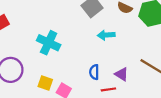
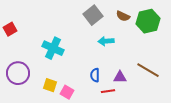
purple triangle: (121, 74) -> (120, 77), turned -32

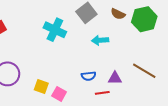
cyan cross: (53, 48) -> (55, 30), moved
blue semicircle: (95, 75) -> (89, 76), turned -96

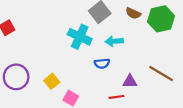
cyan cross: (55, 30) -> (80, 37), moved
blue semicircle: (89, 76) -> (102, 64), moved
yellow square: (41, 87) -> (52, 81), moved, turned 32

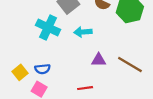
blue semicircle: (102, 64) -> (42, 69), moved
purple triangle: (130, 81) -> (99, 60), moved

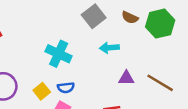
cyan cross: (48, 27) -> (59, 54), moved

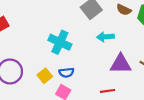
purple triangle: (126, 78) -> (121, 64), size x1.5

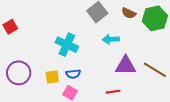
yellow square: (45, 76) -> (52, 77), turned 32

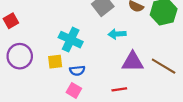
purple circle: (19, 73) -> (20, 56), moved
yellow square: (52, 77) -> (55, 62), moved

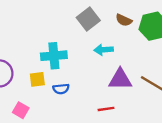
cyan cross: (71, 40) -> (54, 56), turned -30
pink square: (74, 90) -> (21, 110), moved

